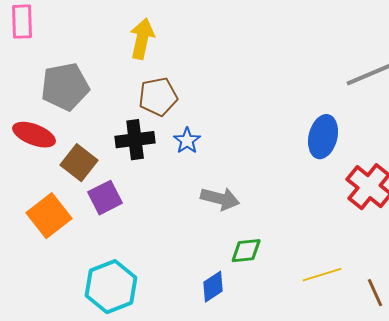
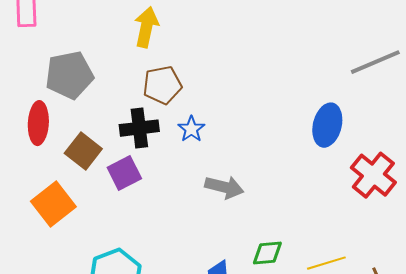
red ellipse: (34, 135) -> (38, 123), turned 72
purple square: (105, 198) -> (124, 173), moved
green diamond: (246, 251) -> (267, 253), moved

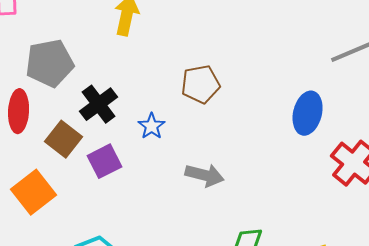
brown pentagon: (162, 85) -> (201, 84), moved
black cross: (139, 128) -> (99, 104), moved, turned -30
blue star: (191, 129) -> (152, 126), moved

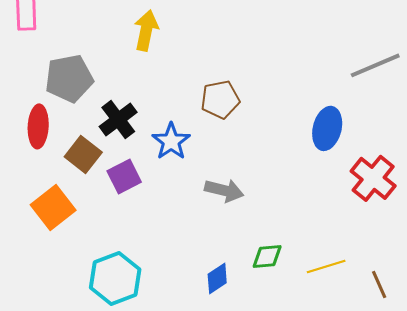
blue star: (152, 126) -> (171, 141), size x1.4

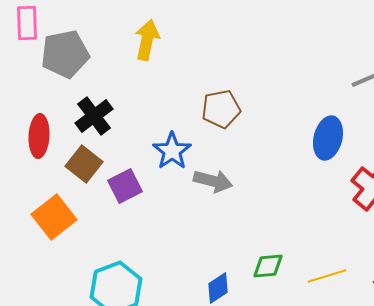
gray pentagon: (69, 78) -> (65, 54), moved
black cross: (118, 119) -> (94, 116), moved
gray arrow: (224, 190) -> (213, 181), moved

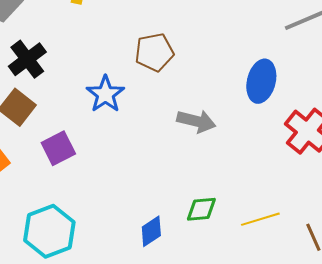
gray arrow: (213, 181) -> (196, 121), moved
purple square: (125, 186) -> (58, 148), moved

